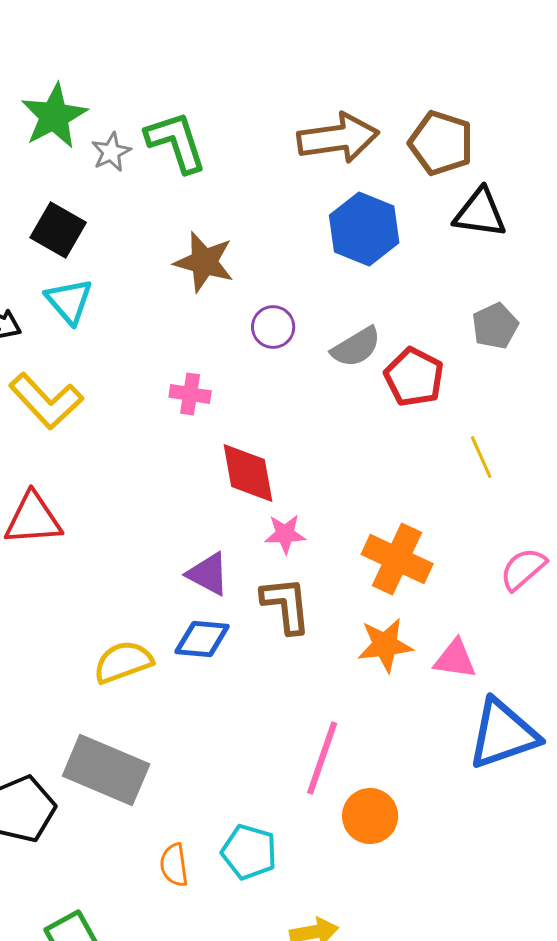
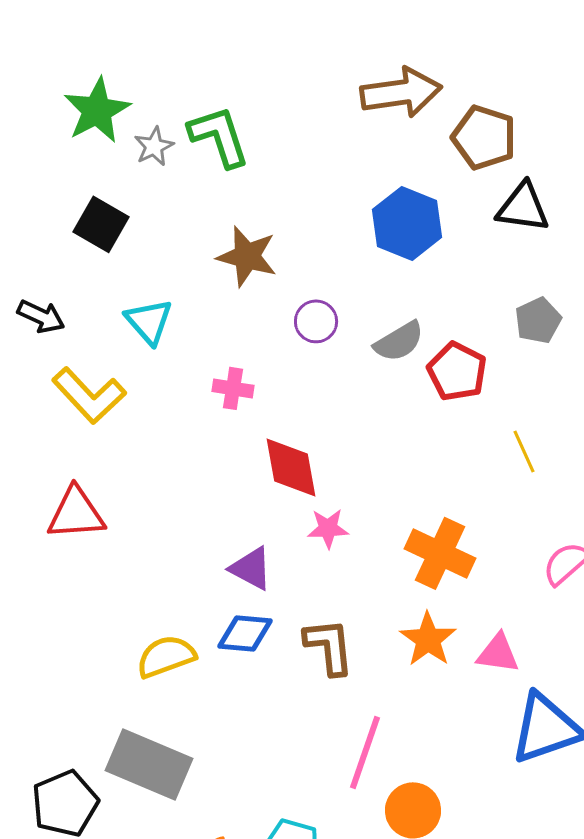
brown arrow: (338, 138) -> (401, 92), moved
cyan triangle: (69, 301) -> (149, 321), moved
brown L-shape: (286, 605) -> (329, 646), moved
orange star: (385, 645) -> (428, 639), turned -30

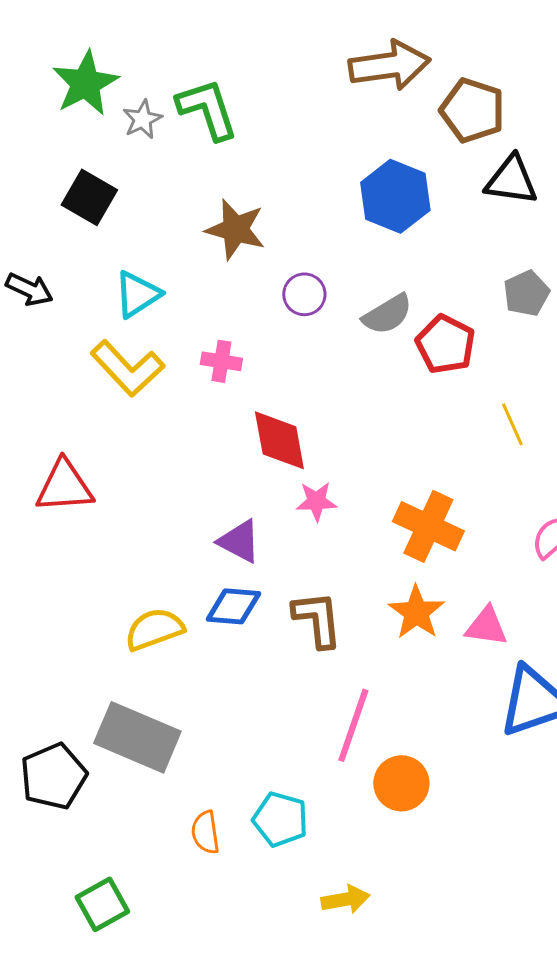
cyan triangle: (149, 321) -> (137, 294), turned 38
yellow L-shape: (89, 395) -> (127, 368), moved

